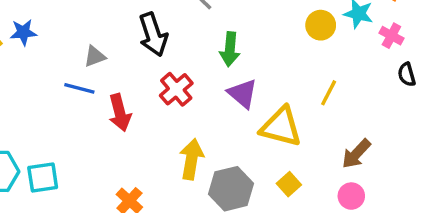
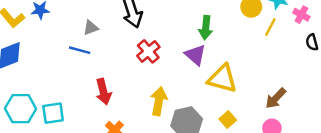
green arrow: (230, 49) -> (206, 28), moved
yellow line: (329, 93) -> (270, 27), moved
red arrow: (120, 113) -> (103, 92), moved

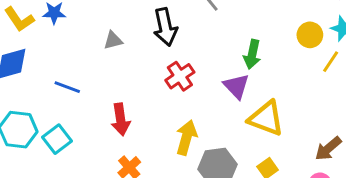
blue line: (80, 50) -> (67, 87), moved
cyan square: (53, 113) -> (57, 139), turned -35

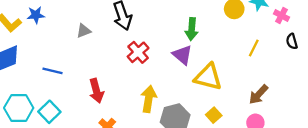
yellow line: (331, 62) -> (254, 48), moved

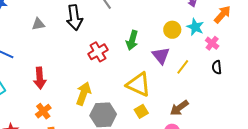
red cross: (138, 52) -> (98, 52), moved
purple triangle: (182, 55) -> (161, 56), moved
yellow square: (214, 115) -> (141, 111), moved

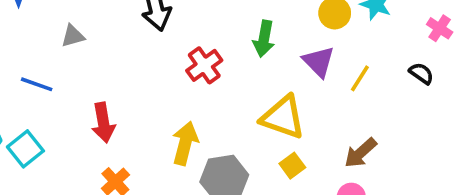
gray triangle: (38, 24) -> (73, 36), moved
pink cross: (212, 43) -> (440, 28), moved
black semicircle: (217, 67) -> (421, 73), turned 136

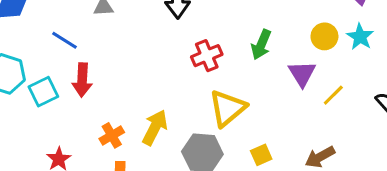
yellow triangle: (283, 117) -> (227, 108), moved, turned 48
red arrow: (103, 123) -> (82, 80), moved
yellow arrow: (185, 143) -> (155, 128), moved

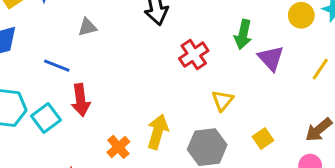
purple triangle: (302, 74) -> (271, 58), moved
yellow triangle: (227, 108) -> (223, 100), size x0.6

